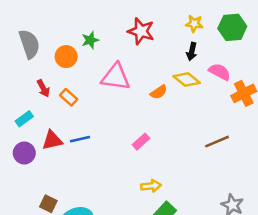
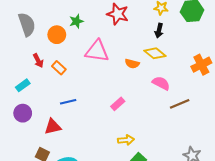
pink semicircle: (220, 72) -> (161, 83), moved
orange semicircle: (159, 92) -> (132, 64), turned 48
red triangle: (52, 140) -> (53, 127), moved

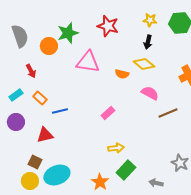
green star: (76, 21) -> (68, 33), size x1.5
orange rectangle: (59, 68) -> (40, 98), moved

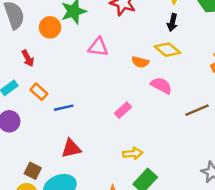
pink triangle: (88, 62) -> (98, 47), size x0.7
pink semicircle: (150, 93) -> (161, 85), moved
red triangle: (45, 135) -> (71, 148), moved

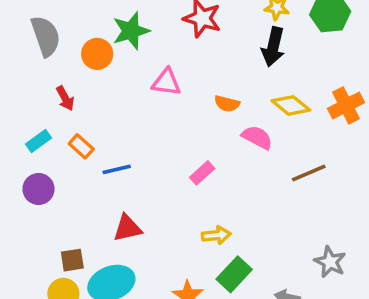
black arrow: (172, 22) -> (273, 47), size x1.5
yellow diamond: (167, 50) -> (291, 105), moved
brown square: (33, 171) -> (72, 260), turned -35

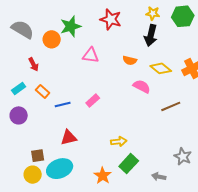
gray semicircle: (46, 36) -> (23, 29), turned -40
orange semicircle: (227, 104) -> (130, 60), moved
pink rectangle: (202, 173) -> (93, 100), moved

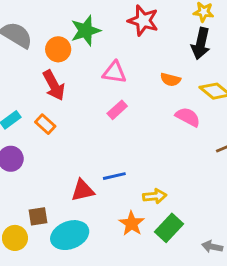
red arrow: (34, 64) -> (54, 85), moved, size x1.5
pink rectangle: (93, 100) -> (117, 110), moved
blue line: (63, 104) -> (114, 176), moved
yellow circle: (33, 175) -> (15, 238), moved
orange star: (103, 176) -> (132, 224), moved

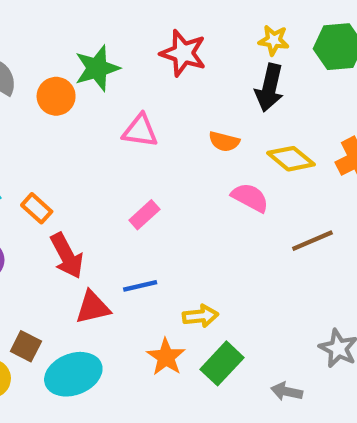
red arrow: (54, 85) -> (67, 256), moved
pink rectangle: (117, 110) -> (144, 215), moved
brown square: (38, 216) -> (26, 346), turned 36

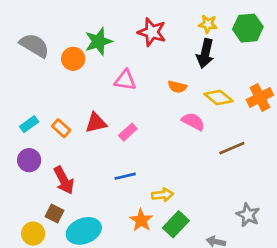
red arrow: (67, 256) -> (64, 180), moved
red triangle: (93, 307) -> (96, 123), moved

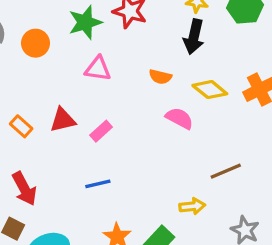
green star: (98, 41) -> (85, 22), moved
brown line: (232, 148) -> (226, 171), moved
yellow arrow: (163, 195) -> (192, 206), moved

